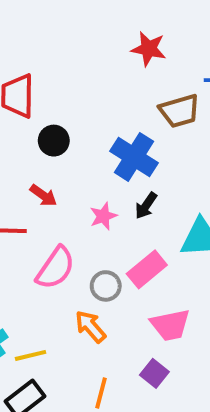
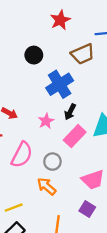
red star: (149, 49) -> (60, 20), turned -30
black circle: (54, 141) -> (34, 55), moved
blue cross: (134, 157) -> (60, 84), turned 32
pink rectangle: (147, 269) -> (75, 136), moved

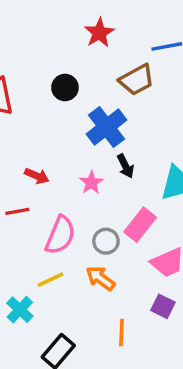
black arrow: (70, 112) -> (125, 166), turned -49
pink rectangle: (75, 136) -> (140, 225), moved
yellow line: (14, 208) -> (50, 280), moved

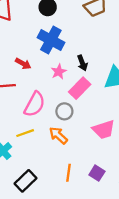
blue cross: (106, 127) -> (51, 40), moved, turned -30
pink rectangle: (140, 225) -> (80, 88), moved
purple square: (163, 306) -> (97, 173), moved

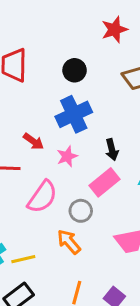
blue cross: (51, 40) -> (74, 114), turned 30
pink star: (59, 72) -> (67, 156), moved
yellow line: (25, 133) -> (23, 259), moved

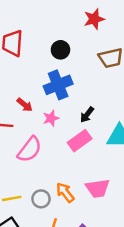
black arrow: (112, 150) -> (87, 115), turned 49
gray circle: (81, 211) -> (41, 199), moved
orange arrow: (69, 242) -> (65, 192), moved

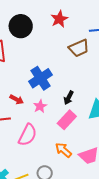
black circle: (60, 50) -> (21, 26), moved, size x1.5
orange arrow: (65, 192) -> (63, 150), moved

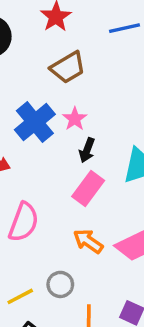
brown trapezoid: (79, 48) -> (68, 67), moved
pink star: (40, 106) -> (75, 119), moved

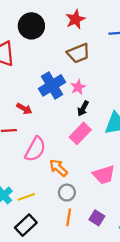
orange arrow: (88, 241) -> (58, 168), moved
gray circle: (60, 284) -> (67, 193), moved

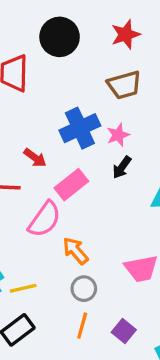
pink rectangle: (80, 133) -> (71, 185), moved

